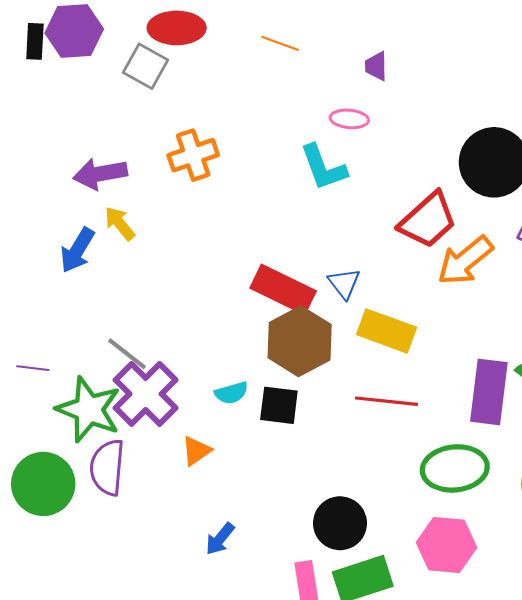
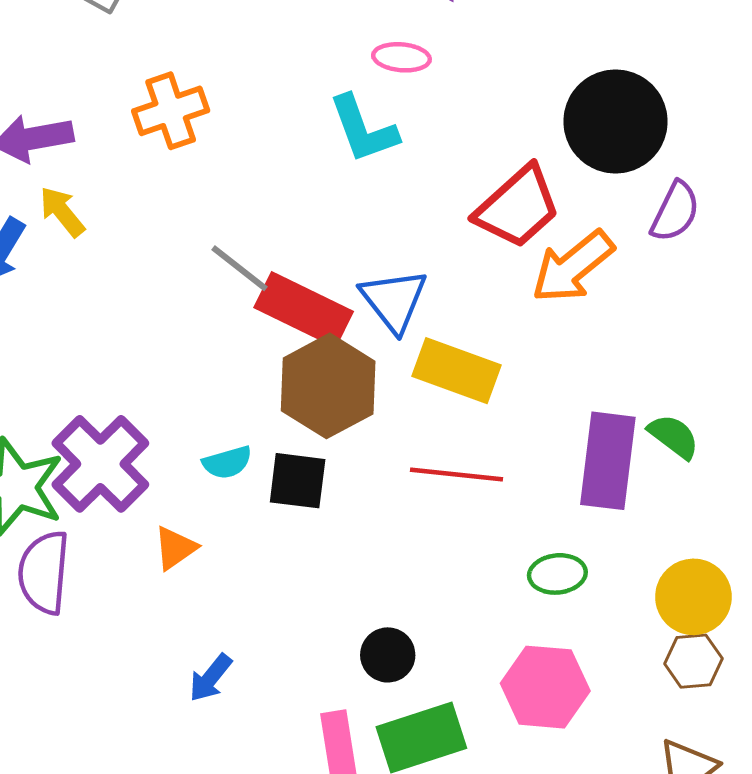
blue triangle: (344, 283) -> (394, 300), size x1.4
gray line: (127, 354) -> (239, 268), moved
green ellipse: (455, 468) -> (557, 574), size x0.6
black circle: (340, 523) -> (388, 655), size x0.7

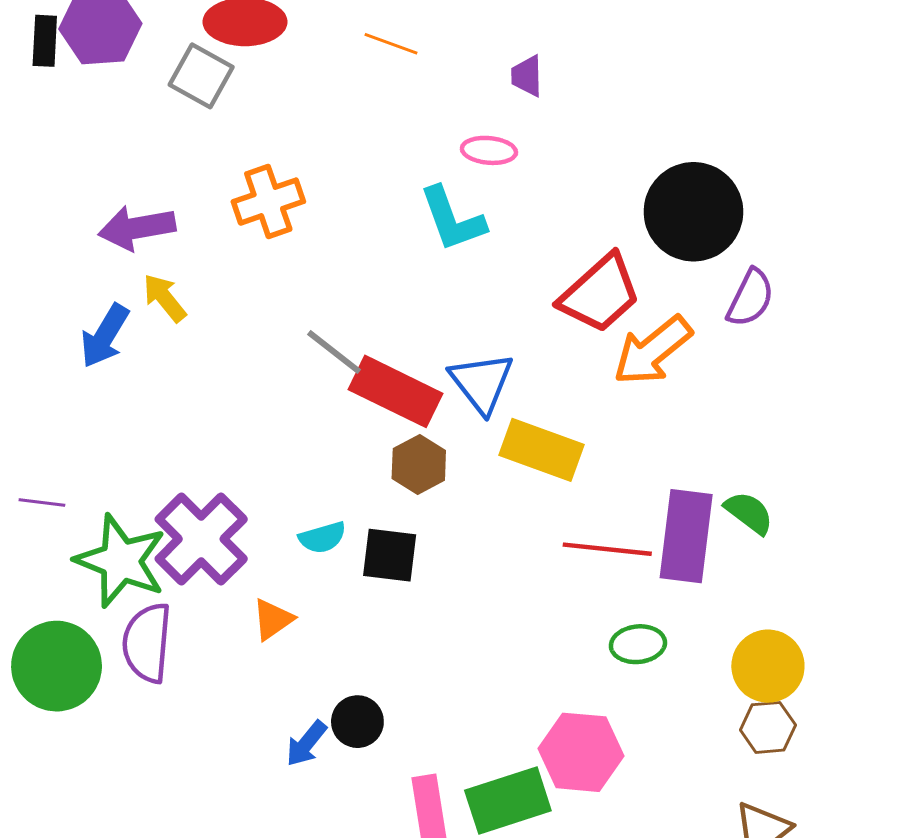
brown hexagon: (328, 386) -> (419, 464), size x0.6
red line: (457, 475) -> (607, 549), moved
black circle: (388, 655) -> (357, 722), moved
pink hexagon: (545, 687) -> (581, 752), moved

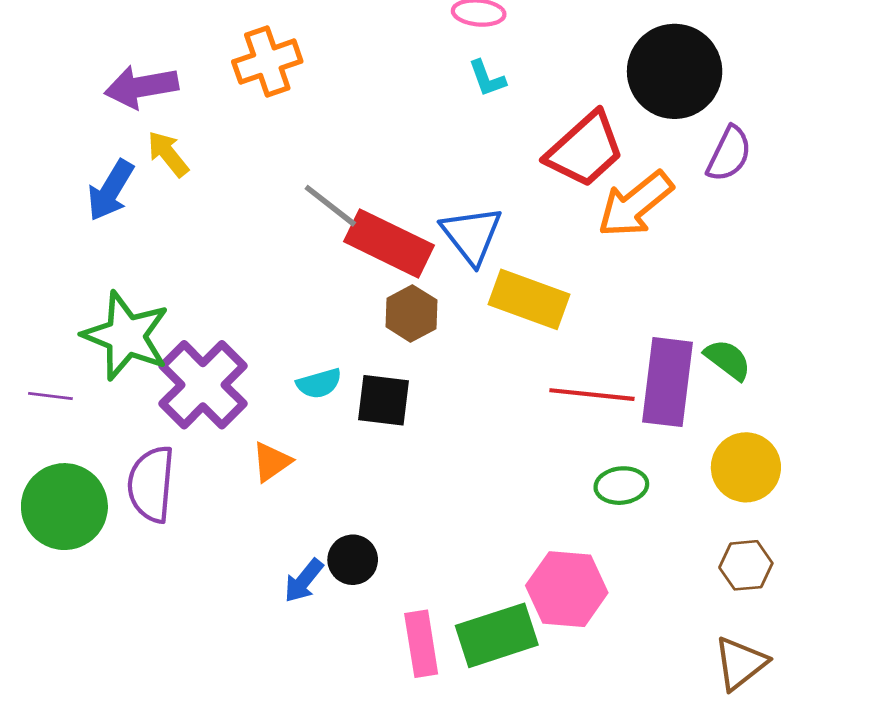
cyan L-shape: (452, 219) -> (487, 78), moved, size x0.6
purple line: (42, 502) -> (50, 396), moved
green star: (121, 561) -> (126, 336), moved
yellow circle: (768, 666) -> (746, 467), moved

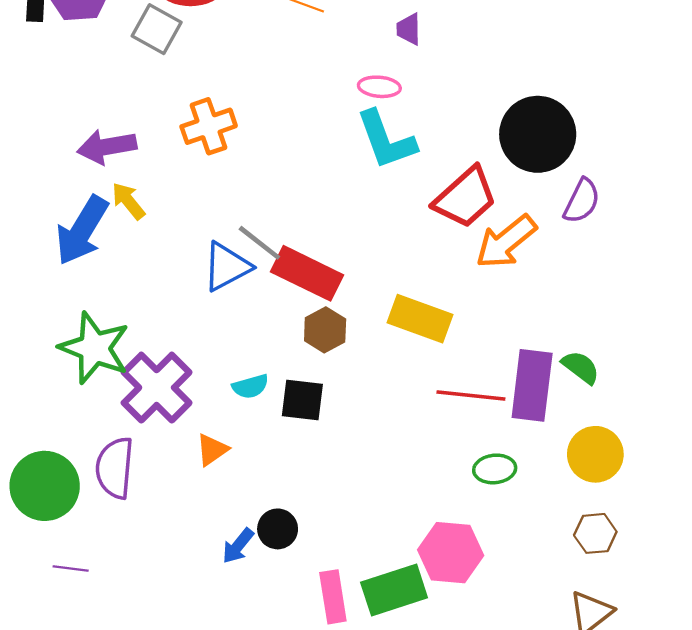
cyan L-shape: (487, 78) -> (386, 140), size x2.0
blue arrow: (111, 190) -> (82, 230), size x1.4
blue triangle: (472, 235) -> (227, 267), moved, turned 40
purple line: (50, 396) -> (71, 568), moved

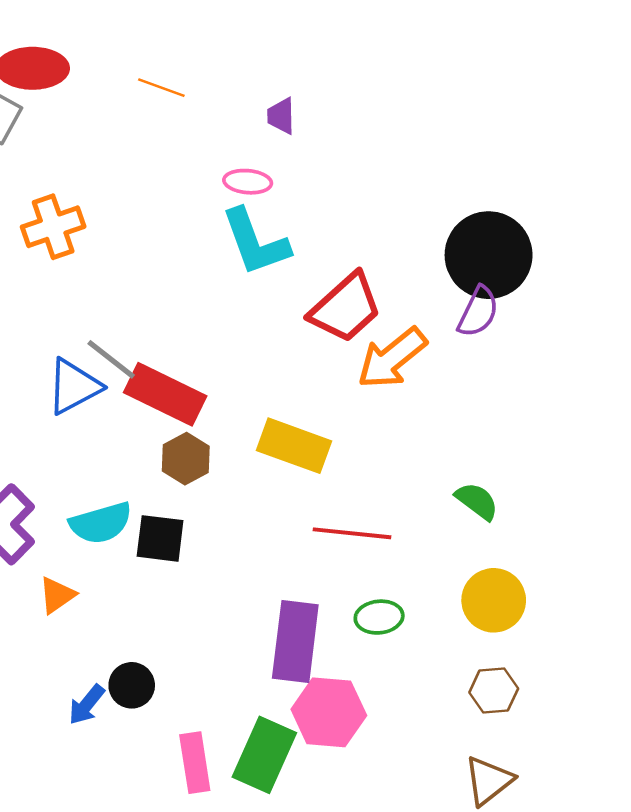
black circle: (538, 134) -> (489, 255), moved
purple rectangle: (532, 385) -> (295, 642), moved
cyan semicircle: (250, 386) -> (101, 523), size x1.5
green rectangle: (394, 590) -> (264, 755), turned -48

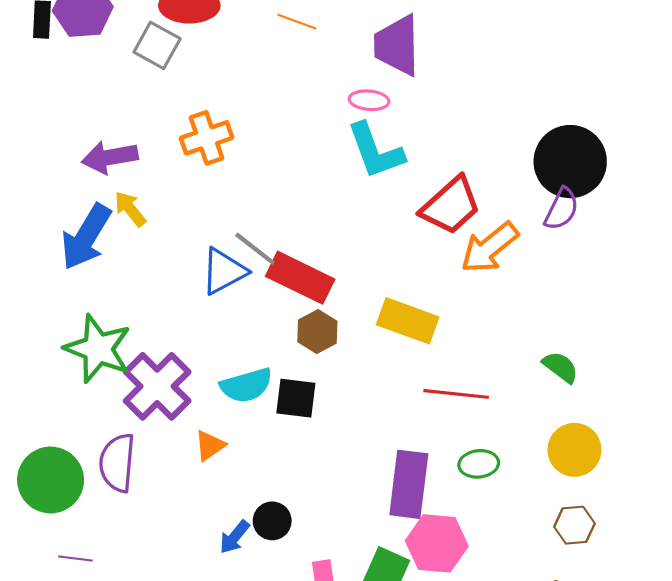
purple trapezoid: (281, 116) -> (397, 45), size x2.0

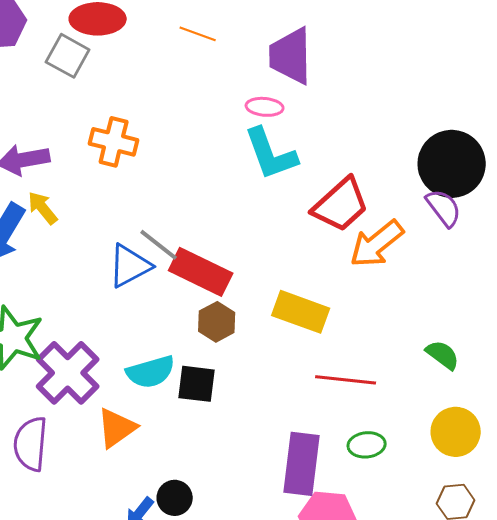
orange cross: (207, 138) -> (114, 142), turned 33
purple semicircle: (562, 209) -> (444, 208), turned -63
orange triangle: (210, 446) -> (117, 428), size x1.4

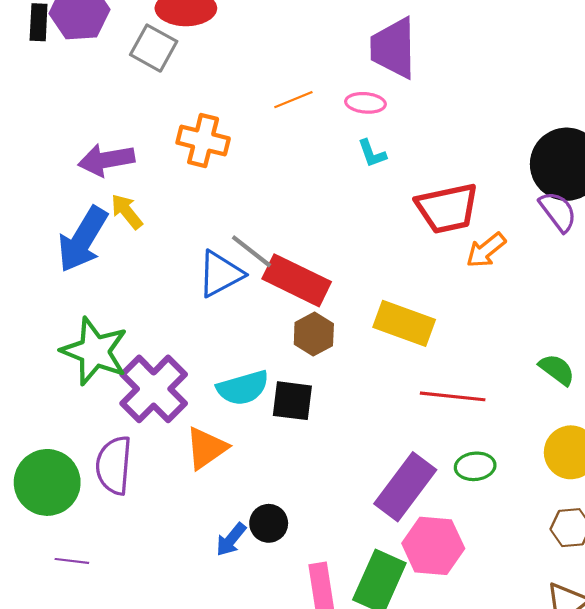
orange line: (198, 34) -> (293, 100), moved, turned -42
cyan L-shape: (271, 154) -> (372, 153), size x0.5
red trapezoid: (341, 205) -> (447, 208), turned 30
orange arrow: (377, 244) -> (486, 250), size x0.7
purple rectangle: (302, 464) -> (405, 487), turned 30

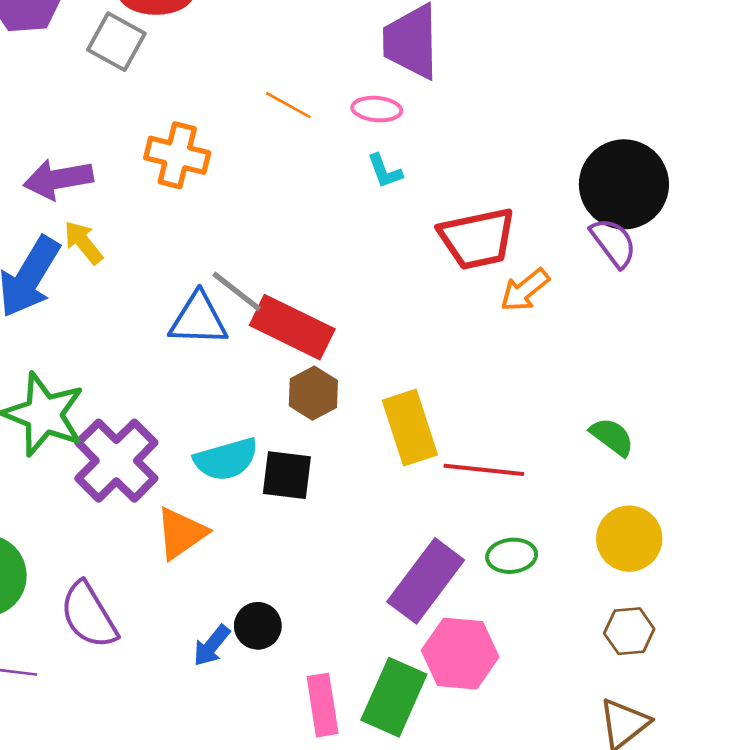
orange line: (293, 100) -> (288, 105), turned 51
blue triangle: (220, 274) -> (198, 319), turned 30
yellow rectangle: (404, 323) -> (410, 428), moved, turned 52
purple semicircle: (114, 465) -> (89, 615), moved, turned -36

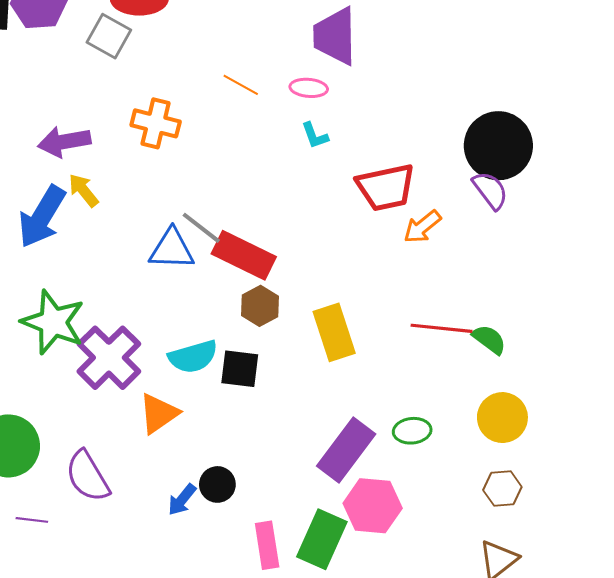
red line: (484, 470) -> (442, 328), moved

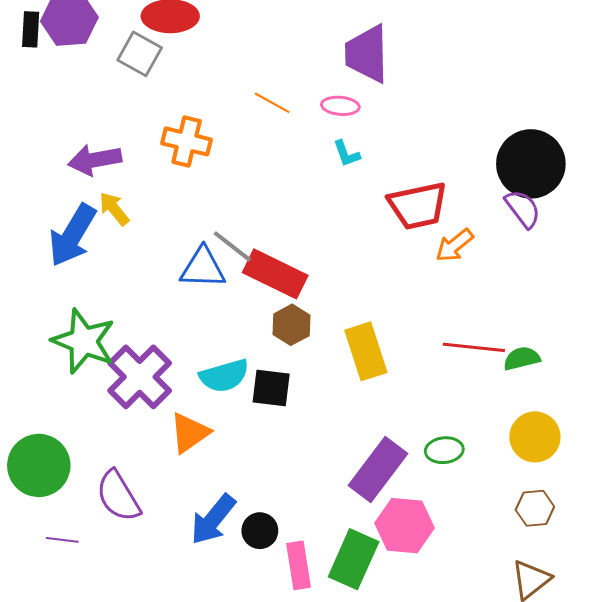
green semicircle: (489, 339) -> (522, 358), turned -51
black circle: (217, 484) -> (260, 531), moved
blue arrow: (182, 500) -> (213, 519), size x1.6

